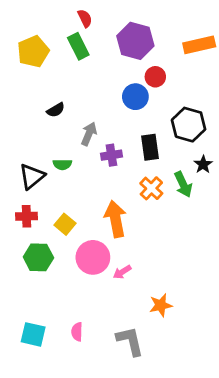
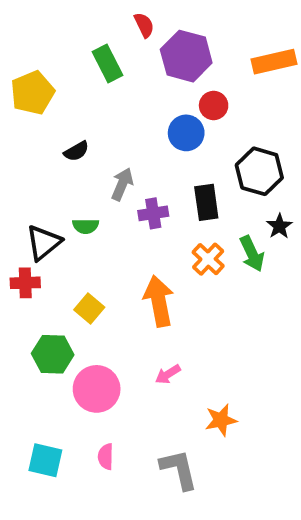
red semicircle: (85, 18) -> (144, 25), moved
yellow pentagon: (33, 52) -> (33, 93), moved
red cross: (26, 216) -> (25, 283), moved
pink circle: (93, 257) -> (97, 389), moved

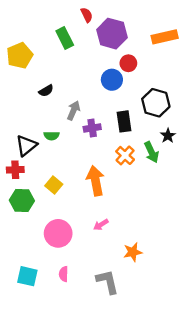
green hexagon: (53, 354) -> (22, 200), moved

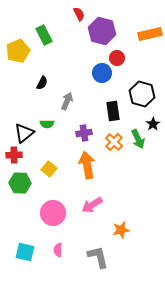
green rectangle: (65, 38) -> (44, 35), moved
black semicircle: (46, 91) -> (42, 83), turned -32
purple cross: (92, 128) -> (84, 133), moved
pink arrow: (101, 225) -> (92, 205), size x1.5

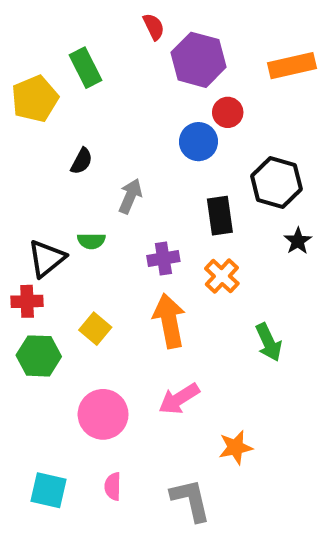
green arrow: (138, 139) -> (269, 342), moved

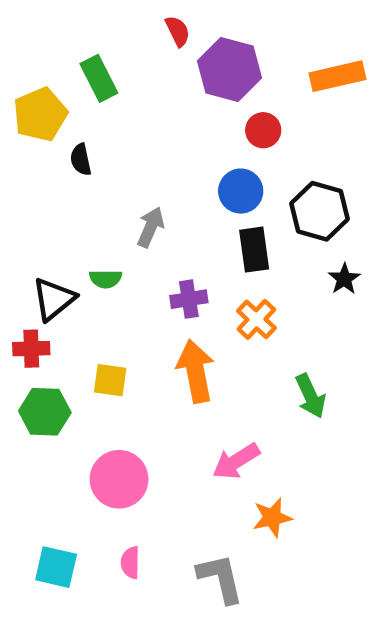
blue circle: (198, 142) -> (241, 191), moved
black semicircle: (82, 161) -> (81, 159), moved, turned 140
yellow square: (95, 329) -> (110, 380), turned -32
pink arrow: (179, 399) -> (236, 461), moved

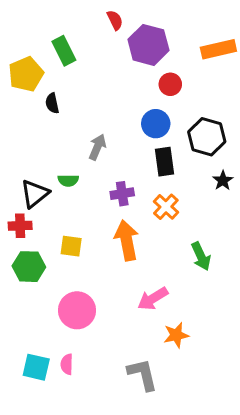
pink semicircle: (130, 563) -> (67, 364), moved

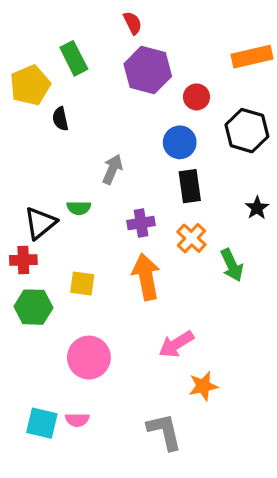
purple hexagon: (148, 45) -> (148, 70), moved
black hexagon: (207, 137) -> (247, 131), moved
green arrow: (201, 256) -> (232, 265), moved
pink semicircle: (67, 364) -> (77, 420), turned -90

